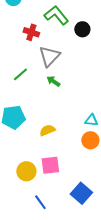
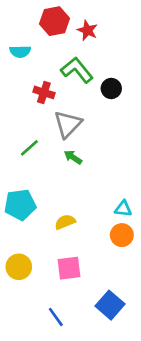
yellow circle: (26, 171) -> (19, 267), moved

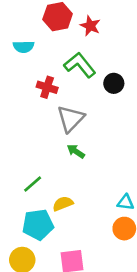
green line: (29, 148) -> (33, 184), moved
cyan pentagon: (20, 205) -> (38, 225), moved
yellow semicircle: (65, 222) -> (63, 204), moved

